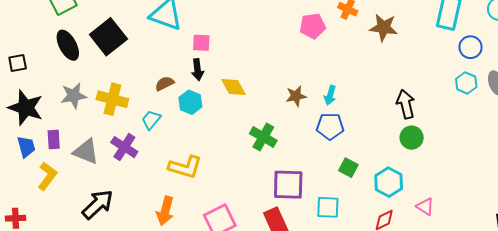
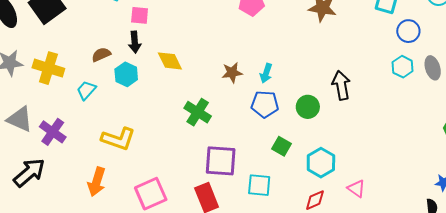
green circle: (412, 138) -> (308, 107), moved
purple cross: (124, 147) -> (53, 132), moved

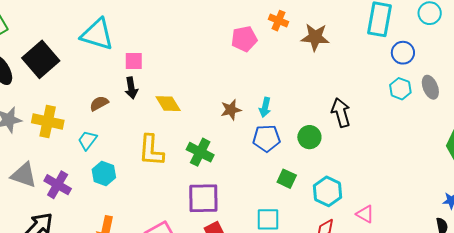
cyan hexagon: (126, 74) -> (104, 174), moved
yellow L-shape: (118, 139) -> (151, 150), moved, turned 80
purple square: (221, 161) -> (203, 198), moved

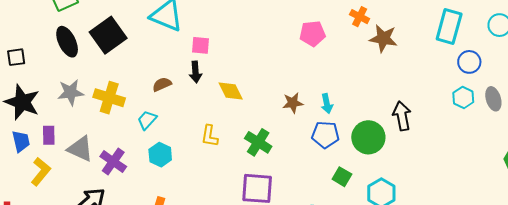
orange cross: (278, 21) -> (360, 17), moved
cyan arrow: (265, 107) -> (327, 104), turned -30
green circle: (309, 137) -> (368, 137), size x1.4
yellow L-shape: (151, 150) -> (210, 136), size x0.7

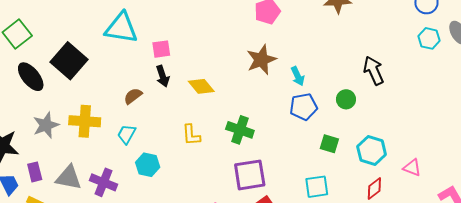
brown star: (293, 103) -> (261, 60), moved, size x1.4
green circle: (368, 137) -> (346, 99), size x0.6

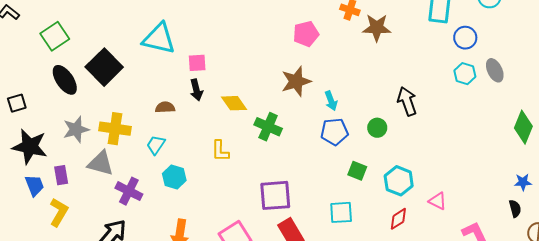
brown semicircle: (133, 96) -> (165, 107), turned 30
green cross: (240, 130) -> (268, 127), moved
gray triangle: (69, 178) -> (101, 163), moved

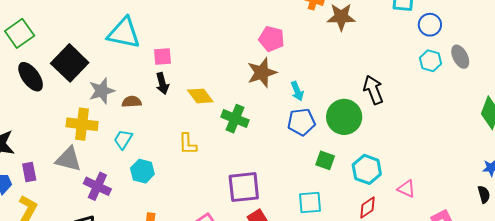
pink pentagon: (306, 34) -> (272, 39), moved, turned 30
green circle: (377, 128) -> (344, 117), size x1.8
gray star: (76, 129) -> (102, 91), moved

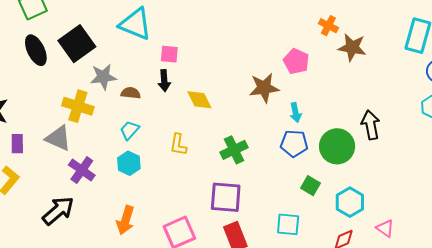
pink pentagon: (272, 39) -> (296, 61), moved
green cross: (235, 119) -> (234, 150), moved, turned 32
cyan trapezoid: (123, 139) -> (130, 130), moved

